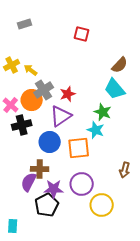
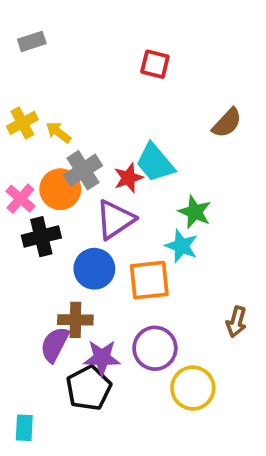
gray rectangle: (25, 24) -> (32, 41), moved
cyan trapezoid: (115, 89) -> (155, 163), moved

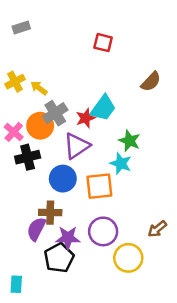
cyan trapezoid: (155, 163) -> (103, 108), turned -104
brown arrow: (236, 322) -> (157, 229), moved, turned 36

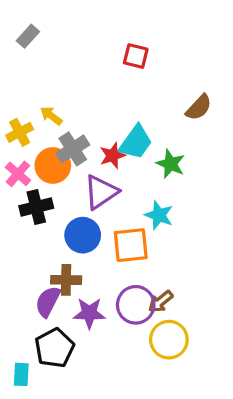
gray rectangle: (21, 27) -> (28, 36), turned -30
yellow cross: (15, 82) -> (20, 132), moved
green star: (130, 141) -> (171, 164), moved
brown arrow: (157, 229) -> (161, 301), moved
black pentagon: (59, 258) -> (54, 348), moved

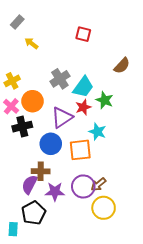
yellow arrow: (51, 116) -> (31, 43), moved
gray cross: (73, 149) -> (60, 79), moved
red star: (113, 156) -> (83, 107), moved

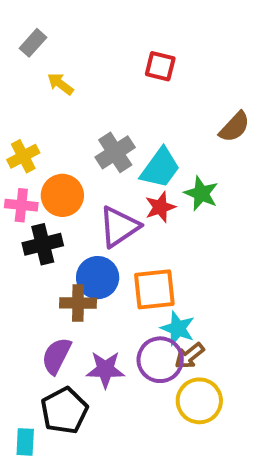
pink cross: (11, 106) -> (21, 205), turned -35
cyan star: (97, 132) -> (178, 328), moved
brown cross: (41, 171) -> (78, 303), moved

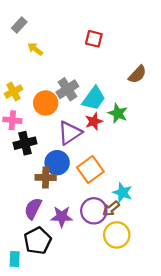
orange circle: (62, 195) -> (46, 103), moved
orange square: (154, 289) -> (90, 170), turned -30
cyan star: (178, 328) -> (122, 192), moved

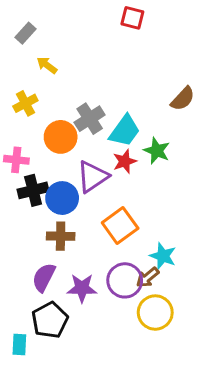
red square: (94, 39) -> (132, 18), moved
yellow cross: (14, 92) -> (25, 103), moved
blue circle: (57, 163) -> (62, 198), moved

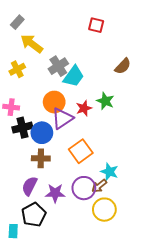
red square: (132, 18) -> (96, 25), moved
yellow arrow: (47, 65) -> (32, 44), size x1.6
gray cross: (90, 119) -> (58, 66), moved
cyan trapezoid: (125, 131) -> (74, 76), moved
orange circle: (61, 137) -> (54, 102), moved

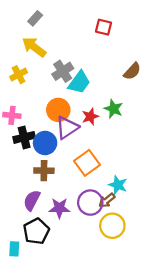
gray rectangle: (17, 22) -> (35, 18), moved

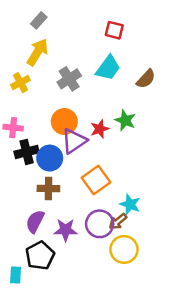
yellow arrow: (34, 47) -> (37, 52), turned 85
cyan trapezoid: (79, 82) -> (108, 68), moved

